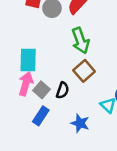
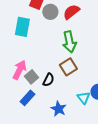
cyan rectangle: (28, 60) -> (22, 27), moved

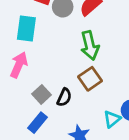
pink arrow: (19, 70) -> (19, 65), moved
cyan triangle: (84, 98) -> (112, 119), turned 32

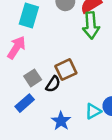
green arrow: (90, 45) -> (91, 25), moved
brown square: (90, 79) -> (66, 70), moved

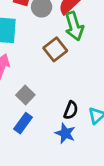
brown square: (66, 70) -> (55, 49), moved
black semicircle: (53, 84) -> (71, 110), moved

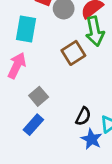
blue star: (65, 133) -> (91, 139), moved

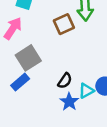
gray square: (39, 96) -> (28, 58), size x1.5

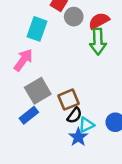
brown square: (64, 24) -> (68, 100), moved
cyan triangle: (86, 91) -> (86, 125), moved

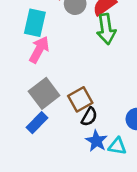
pink arrow: (23, 60) -> (39, 50), moved
cyan triangle: (86, 125) -> (117, 146), moved, turned 42

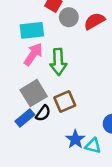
cyan rectangle: (35, 23) -> (32, 30), turned 65
green arrow: (106, 29) -> (58, 62), moved
black semicircle: (89, 117) -> (43, 113), moved

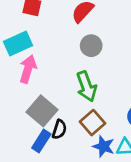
gray circle: (69, 17) -> (91, 46), moved
green arrow: (58, 62) -> (87, 86), moved
brown square: (65, 102) -> (92, 123), moved

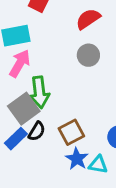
green arrow: (87, 86) -> (39, 92), moved

